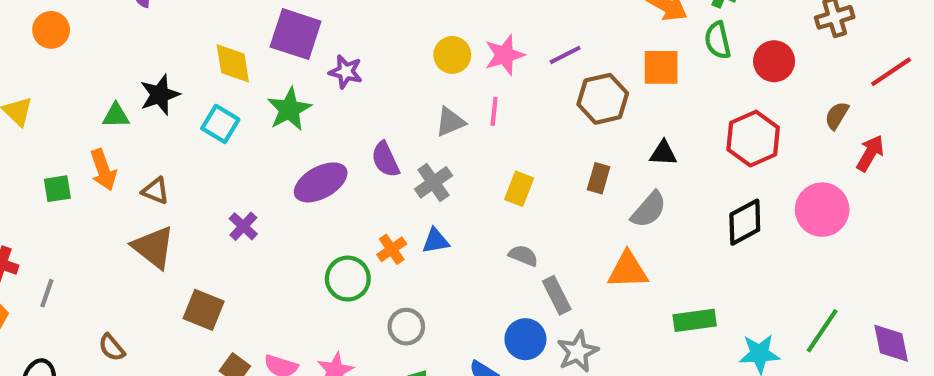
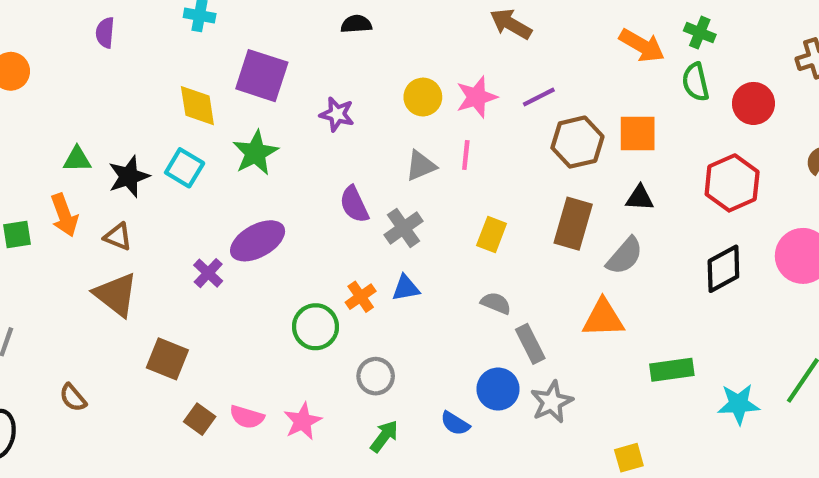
orange square: (661, 67) -> (638, 134), moved
purple star: (346, 72) -> (337, 114), moved
black star: (160, 95) -> (129, 176), moved
brown rectangle: (599, 178) -> (573, 224), size x1.6
purple ellipse: (321, 182) -> (258, 241), moved

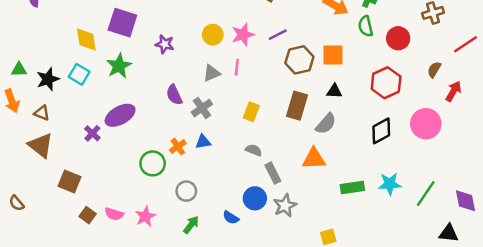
cyan star: (738, 404) -> (390, 184), moved

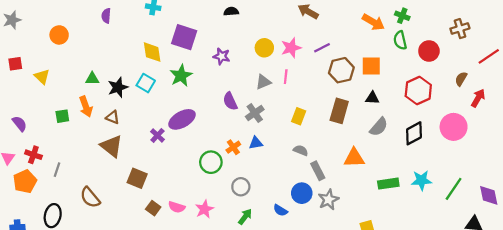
gray semicircle: (326, 124) -> (379, 127), moved
brown semicircle: (17, 203) -> (90, 197), size x1.5

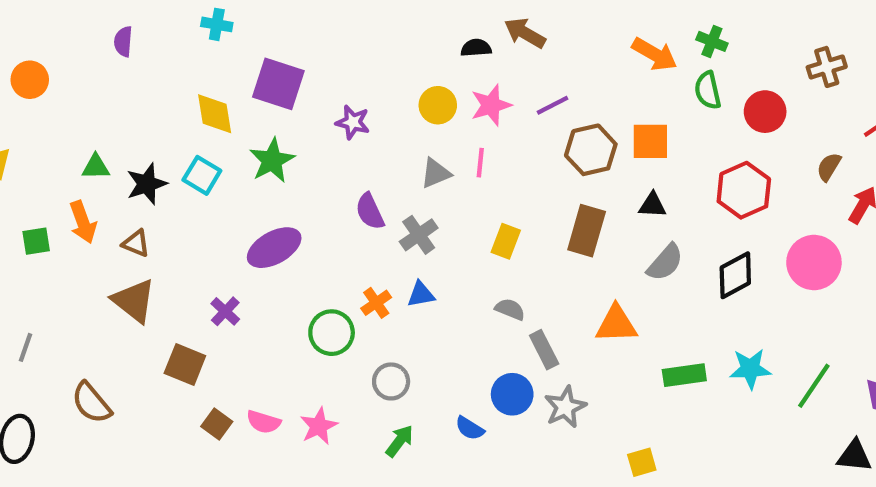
black semicircle: (231, 11) -> (476, 48), moved
purple cross: (157, 135) -> (225, 311), moved

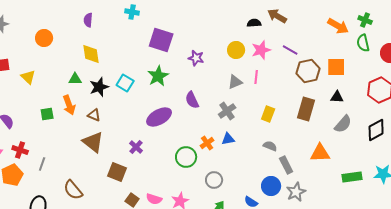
purple line: (553, 105) -> (290, 50), turned 56
yellow diamond: (215, 114) -> (91, 54), moved
purple semicircle: (370, 211) -> (192, 100), moved

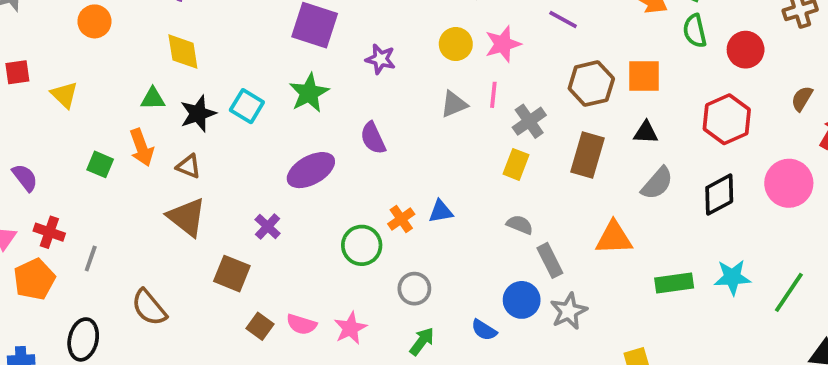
purple line: (290, 50) -> (563, 20), moved
gray cross: (227, 111) -> (529, 121), moved
green square: (47, 114) -> (100, 164), turned 32

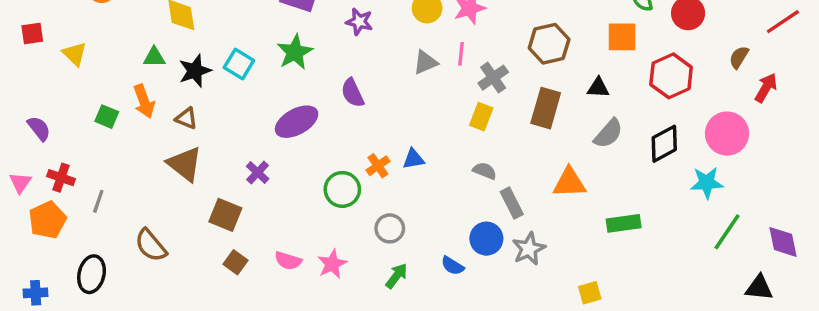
orange square: (644, 76) -> (622, 37), moved
cyan star: (732, 277) -> (707, 183), moved
brown square: (260, 326) -> (236, 262), moved

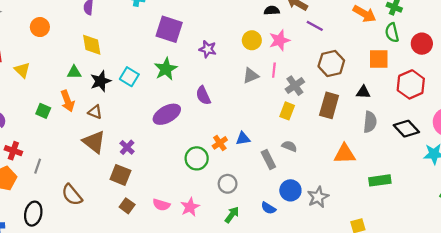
gray semicircle: (608, 134) -> (370, 122), turned -35
black diamond: (664, 144) -> (406, 129), turned 75
purple cross: (258, 172) -> (127, 147), moved
gray rectangle: (512, 203) -> (268, 159), moved

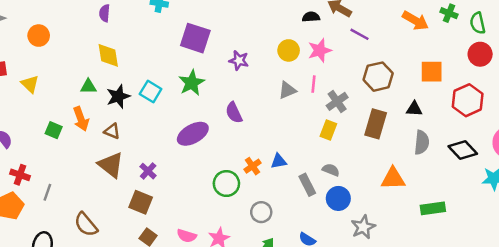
orange circle: (40, 27) -> (39, 36), moved
green semicircle: (392, 33) -> (478, 23), moved
blue circle: (290, 190) -> (338, 198), moved

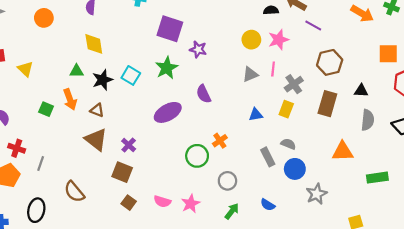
orange circle: (39, 36) -> (44, 18), moved
purple star: (239, 60) -> (198, 49), moved
orange square: (432, 72) -> (388, 54), moved
blue triangle: (279, 161) -> (256, 115), moved

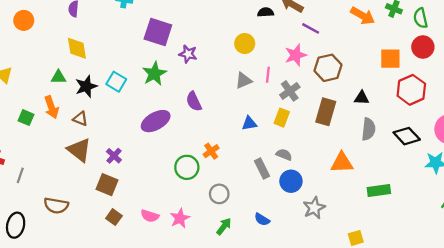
pink star: (279, 40) -> (296, 55), moved
brown semicircle: (74, 192) -> (56, 206), turned -40

